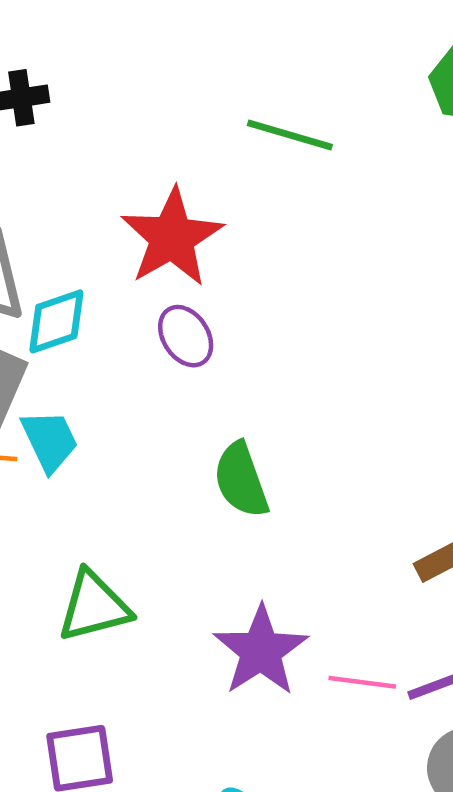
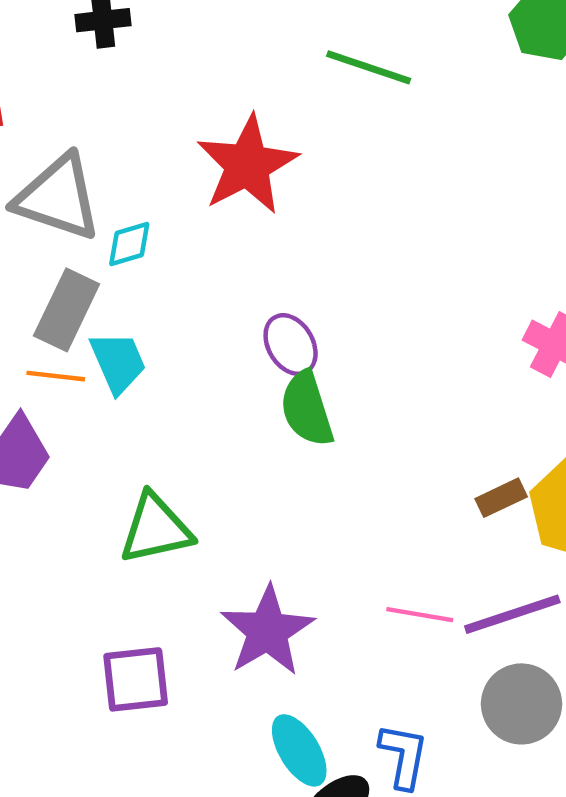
cyan diamond: (56, 321) -> (129, 244), size x0.7
purple ellipse: (186, 336) -> (291, 344), moved
purple star: (261, 651) -> (267, 631), moved

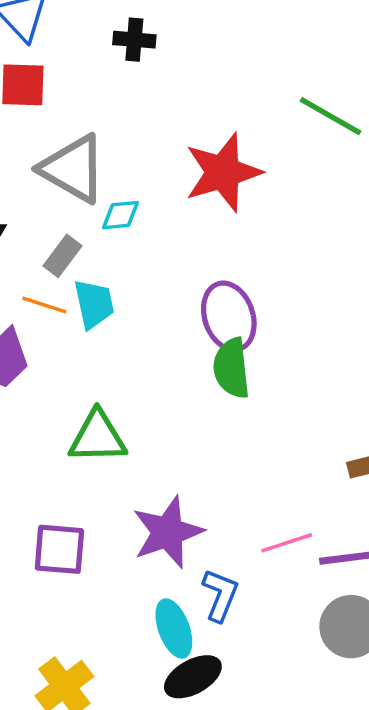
gray rectangle: (67, 310) -> (63, 256), size x0.7
purple ellipse: (291, 344) -> (229, 316), size x1.4
pink line: (420, 615) -> (287, 543), turned -39
blue L-shape: (404, 756) -> (220, 595), moved

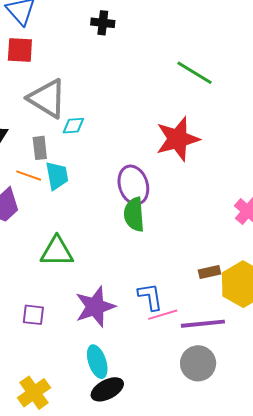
black cross: (134, 40) -> (103, 23), moved
red star: (223, 172) -> (178, 139), moved
gray rectangle: (63, 256) -> (40, 148), turned -45
purple square: (59, 549) -> (33, 315), size x0.7
blue L-shape: (220, 595) -> (150, 297), moved, turned -32

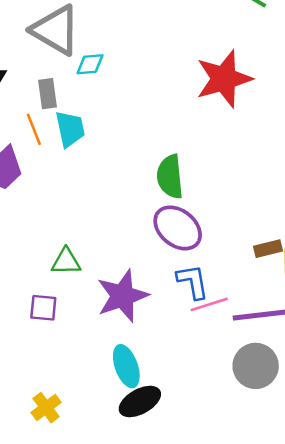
orange line: (29, 176) -> (34, 129), turned 50
purple ellipse: (133, 185) -> (178, 228), moved, turned -33
green triangle: (57, 252) -> (66, 261), moved, size x0.7
yellow cross: (34, 393) -> (46, 408), size x0.7

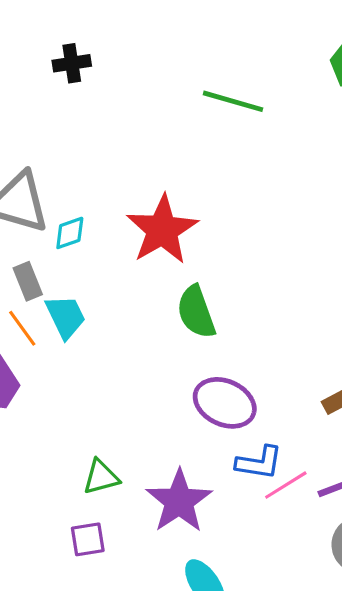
red star: (224, 79) -> (162, 230), moved
green semicircle: (170, 177) -> (196, 312), moved
blue L-shape: (193, 282) -> (259, 463), turned 123

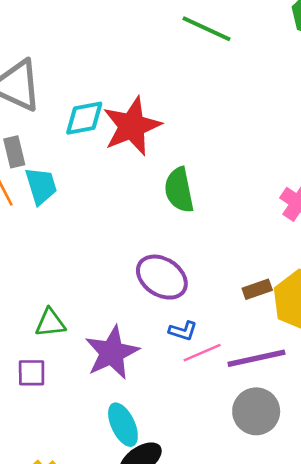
cyan diamond: (70, 233) -> (84, 118), moved, size x1.4
green semicircle: (196, 312) -> (179, 190), moved
blue L-shape: (259, 463) -> (183, 331), size x0.7

